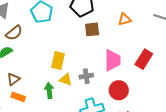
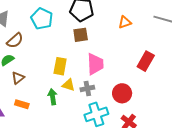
brown square: (92, 29) -> (81, 35), moved
pink trapezoid: (112, 60) -> (95, 64), moved
gray cross: (86, 76) -> (87, 88), moved
brown triangle: (13, 79) -> (18, 78), moved

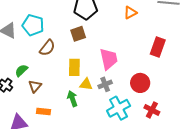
cyan pentagon: (42, 19) -> (33, 25), moved
brown square: (81, 35) -> (78, 34), moved
brown semicircle: (15, 41) -> (47, 48), moved

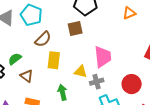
yellow rectangle: (74, 67) -> (54, 60), moved
yellow triangle: (86, 84) -> (81, 72), moved
brown triangle: (35, 86) -> (27, 76), turned -40

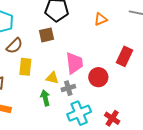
red circle: (132, 84) -> (98, 77), moved
green arrow: (62, 92) -> (45, 98), moved

